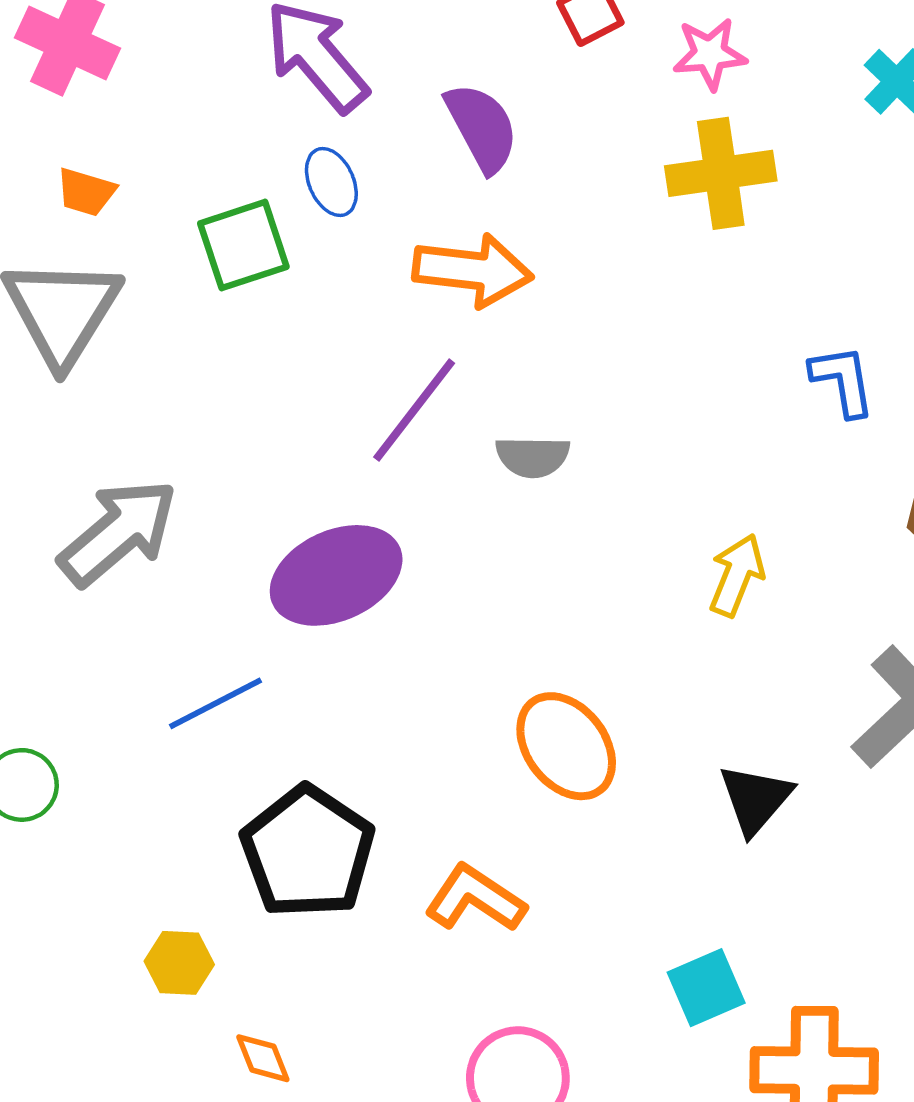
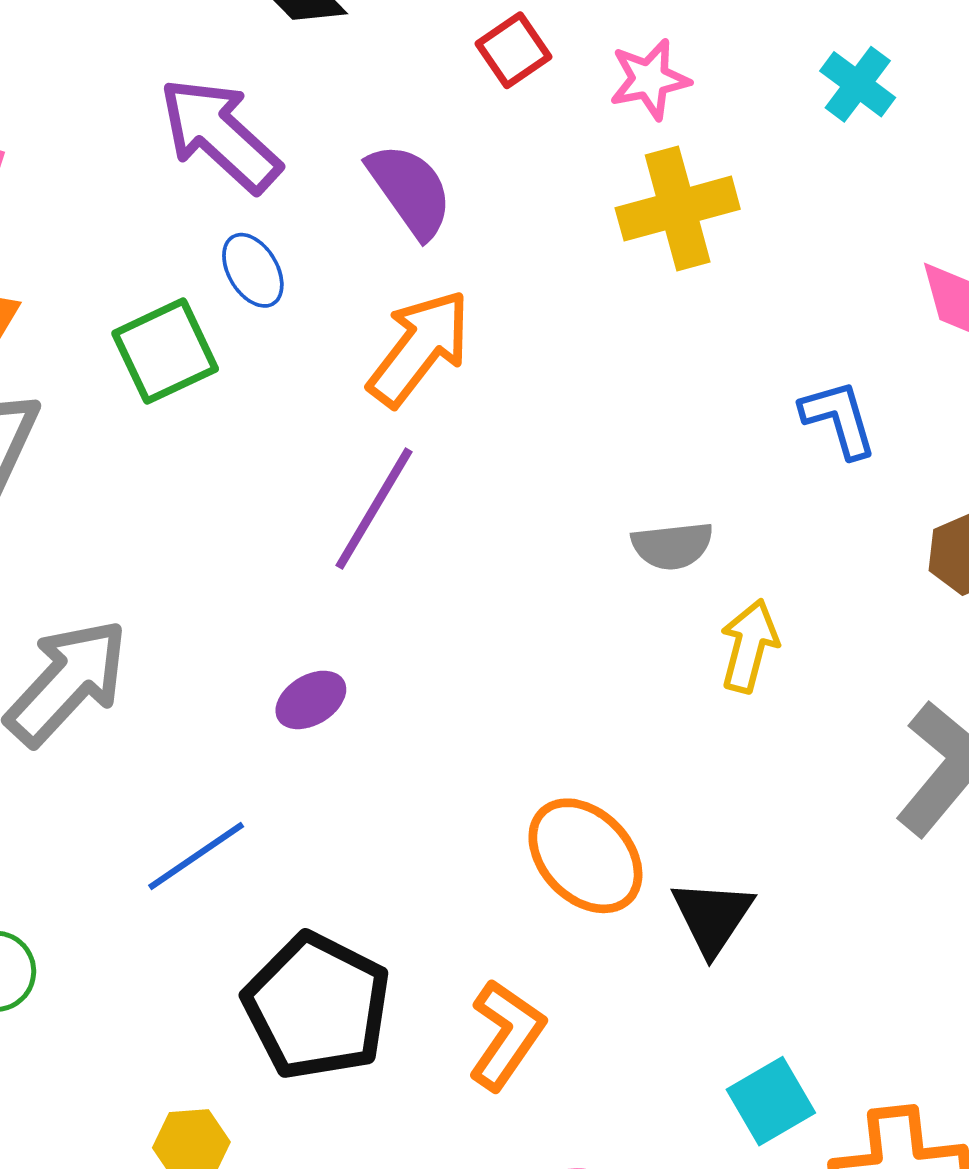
orange arrow: (473, 270) -> (419, 348), turned -52
gray semicircle: (533, 457) -> (672, 546), moved
purple ellipse: (336, 575) -> (311, 700), size x0.5
black triangle: (755, 799) -> (712, 917), moved
orange L-shape: (475, 898) -> (506, 1035), turned 98

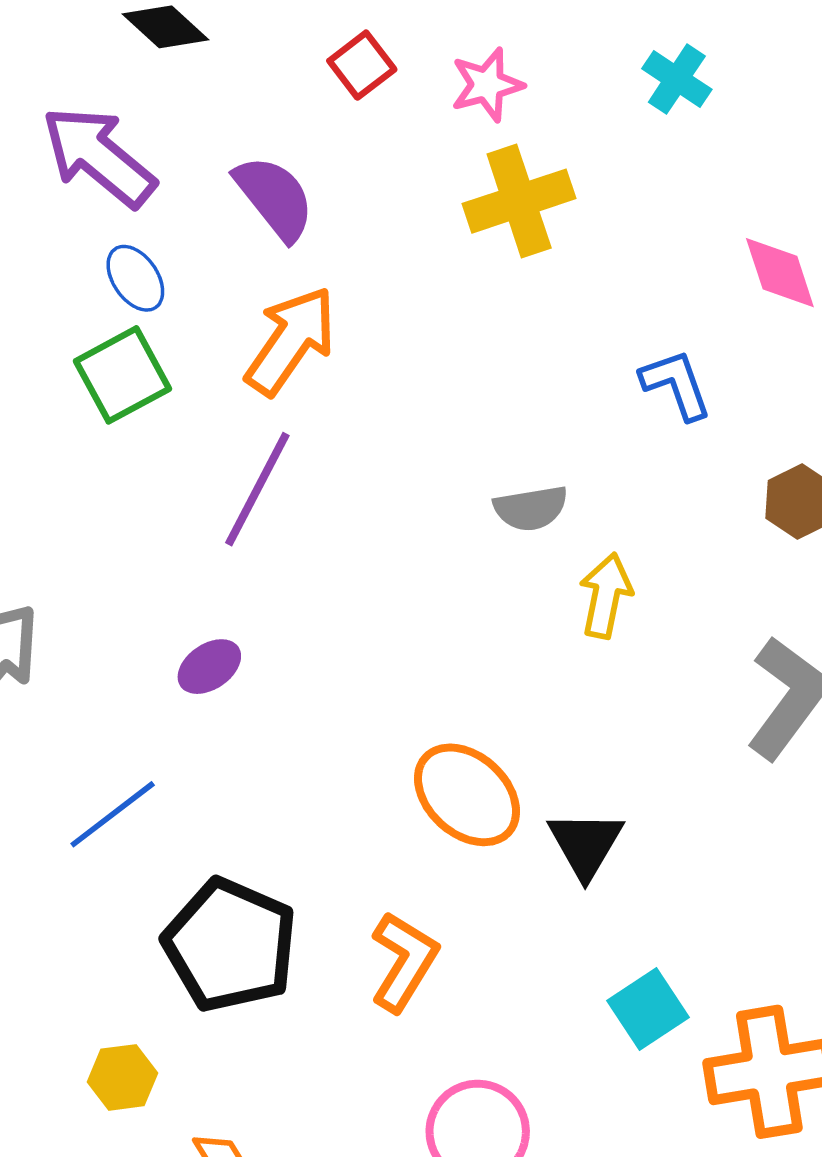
green square: (165, 351) -> (122, 375), moved

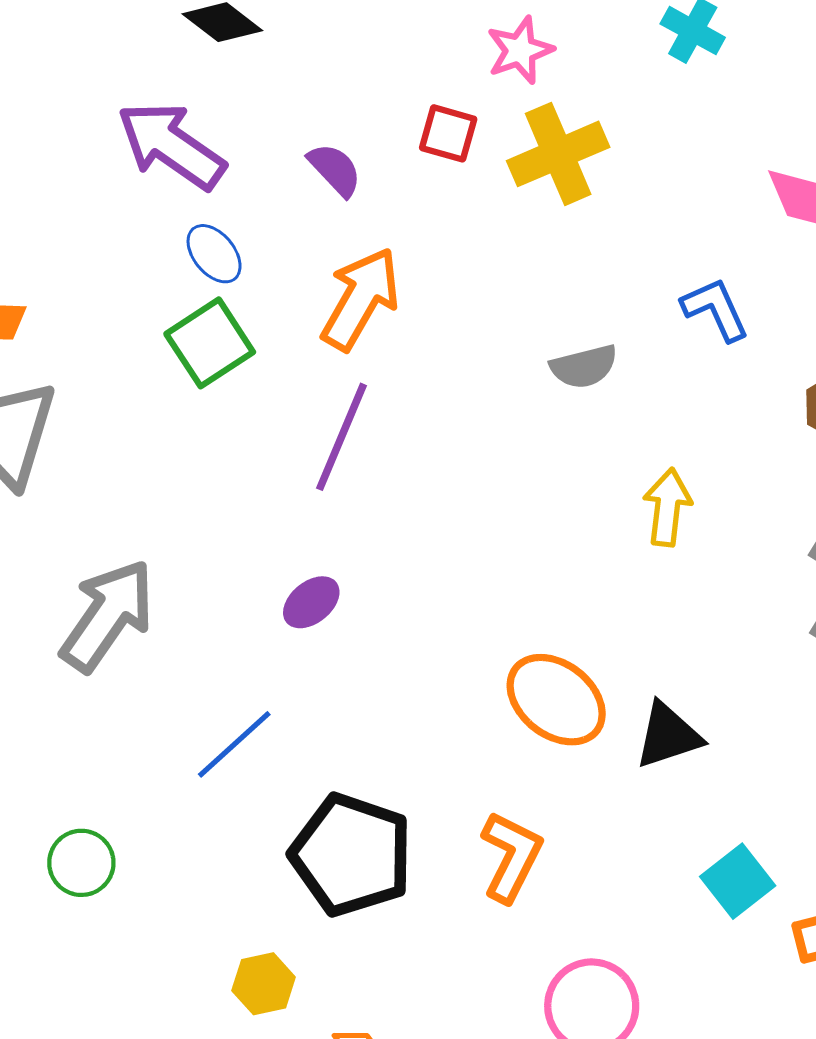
red square: (362, 65) -> (448, 133), moved, turned -32
purple semicircle: (275, 198) -> (335, 170), size x0.7
gray semicircle: (531, 508) -> (584, 367), moved
black triangle: (586, 844) -> (668, 736), turned 46

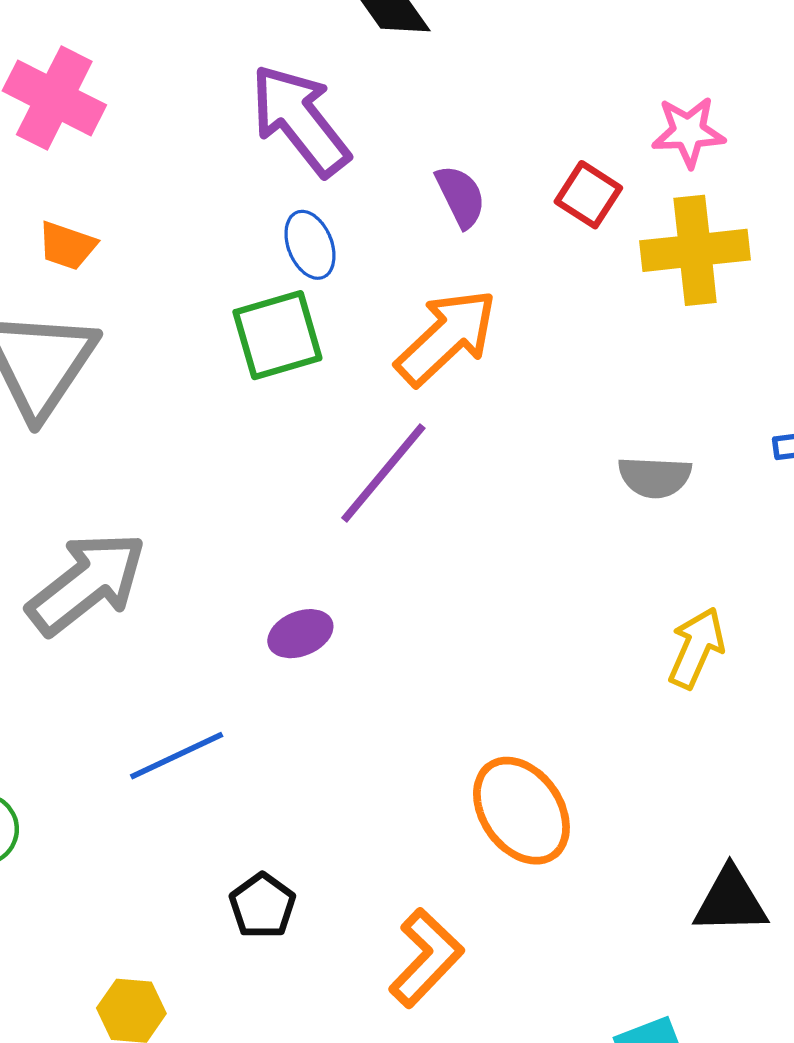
black triangle: (668, 736) -> (730, 901), moved
black pentagon: (352, 855) -> (262, 906), size x0.5

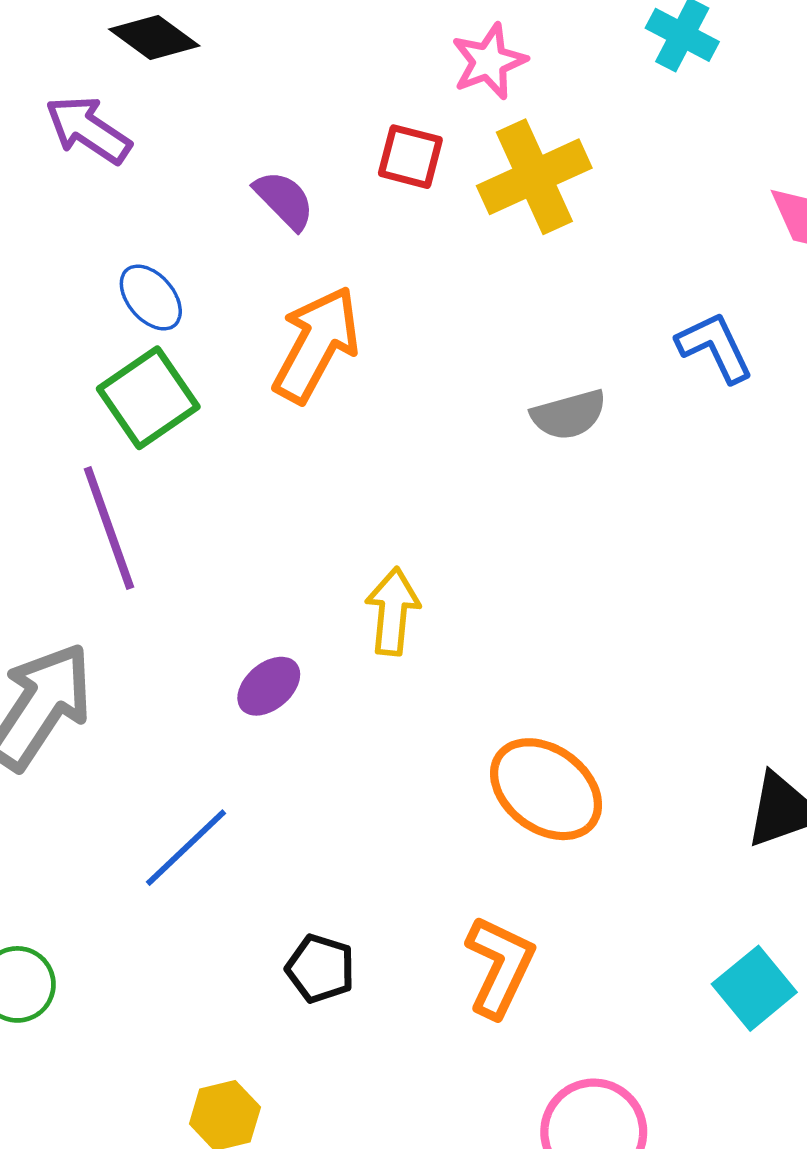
purple arrow: (300, 120) -> (88, 130), moved, size x0.7
purple line: (383, 473) -> (109, 528), moved, turned -41
yellow arrow: (696, 648) -> (393, 611), moved

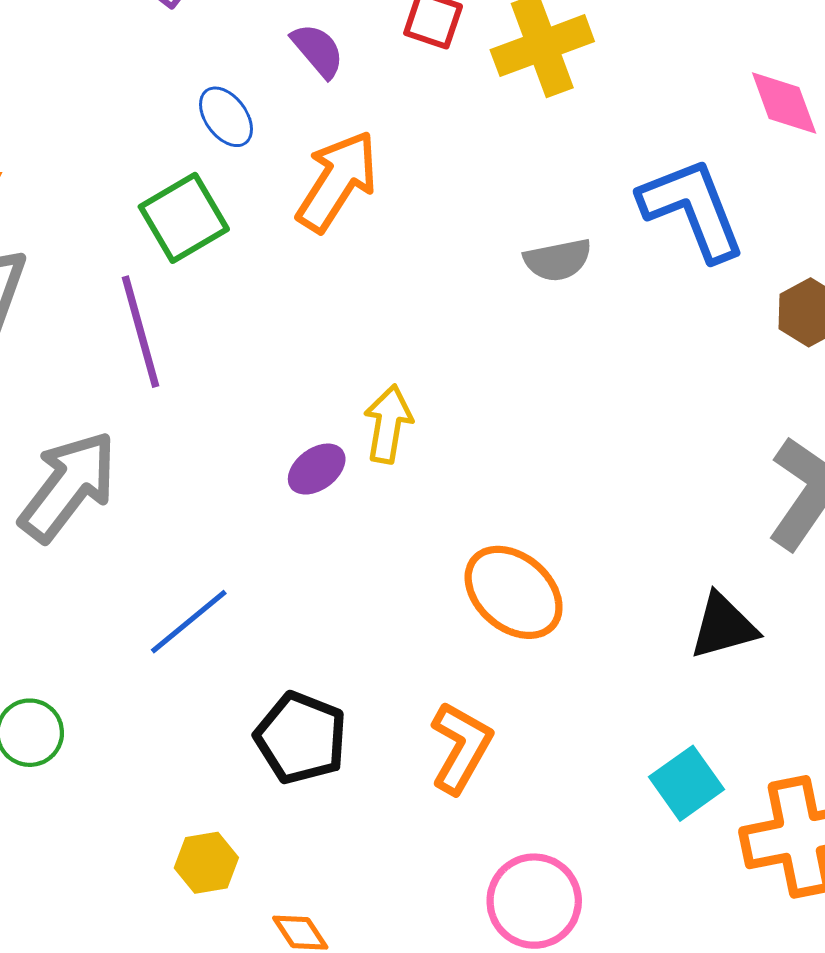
blue ellipse: (151, 297) -> (226, 117), moved
blue L-shape: (715, 347) -> (692, 209), size x1.6
purple ellipse: (269, 686) -> (317, 469), moved
black pentagon: (320, 969) -> (301, 738), size x1.5

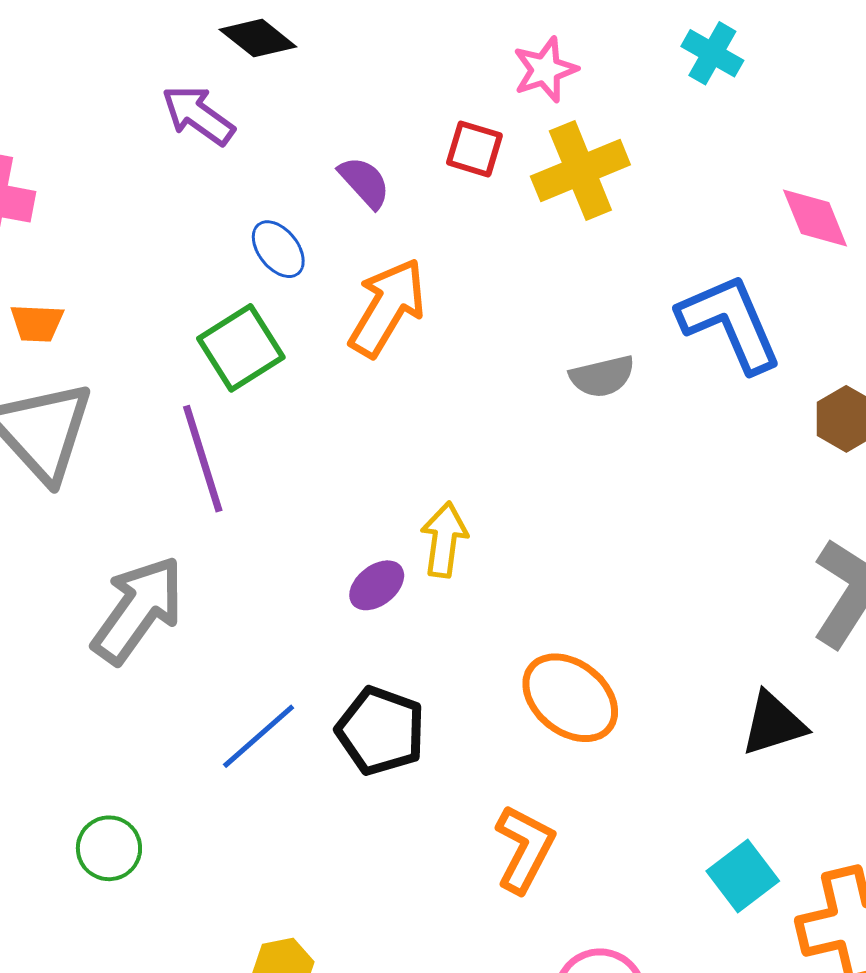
black pentagon: (301, 738) -> (381, 731), moved

